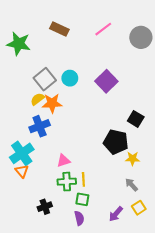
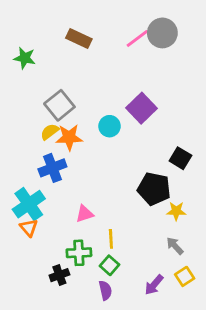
gray circle: (141, 37) -> (162, 33), moved
green star: (19, 44) -> (25, 58), size x0.7
cyan circle: (70, 78) -> (109, 126), moved
green cross: (67, 182) -> (79, 253), moved
green square: (82, 199) -> (109, 265), turned 32

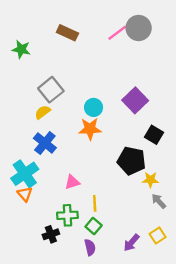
purple square: (141, 108) -> (135, 100), moved
orange star: (69, 137) -> (90, 129), moved
blue cross: (52, 168) -> (45, 143), turned -30
gray arrow: (175, 246) -> (159, 201), moved

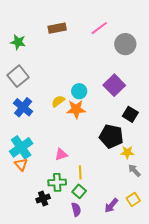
gray circle: (139, 28) -> (125, 44), moved
brown rectangle: (67, 33) -> (57, 28), turned -36
gray square: (51, 90) -> (18, 76), moved
yellow semicircle: (43, 112) -> (58, 101), moved
blue cross: (45, 143) -> (23, 107), moved

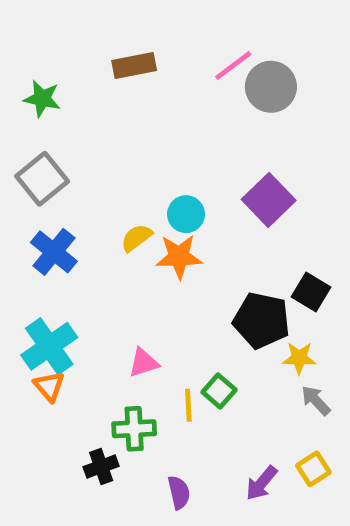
gray circle: (125, 44) -> (271, 87), moved
black square: (130, 114) -> (311, 292), moved
green square: (79, 191) -> (219, 391), moved

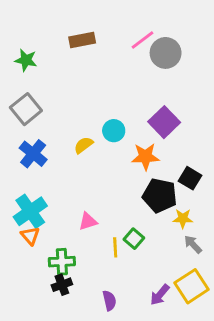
orange star: (179, 257) -> (145, 157), moved
green cross: (134, 429) -> (62, 262), moved
yellow square: (313, 469) -> (191, 286), size x1.6

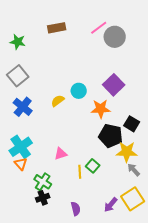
yellow star: (183, 218) -> (127, 152), size x1.5
green cross: (62, 262) -> (43, 182), turned 36

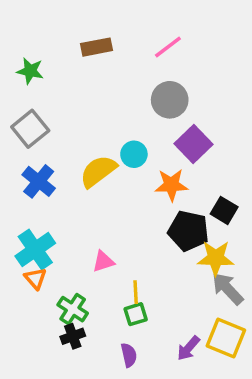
gray circle: (115, 37) -> (170, 100), moved
yellow semicircle: (58, 101) -> (98, 171), size x1.6
green square: (93, 166) -> (136, 314), moved, turned 32
gray arrow: (134, 170) -> (228, 289), size x1.5
yellow square: (133, 199) -> (226, 338), turned -35

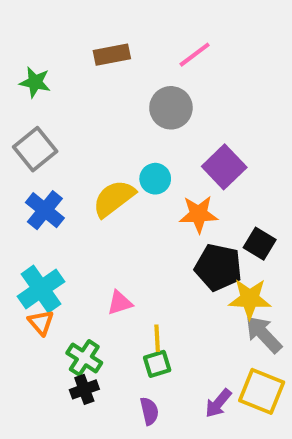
gray circle: (170, 100) -> (171, 108), moved

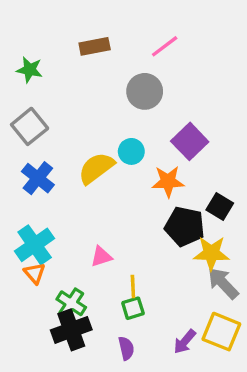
black cross: (84, 389) -> (71, 330), size x1.6

